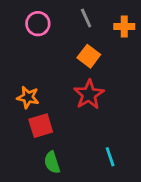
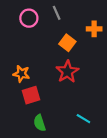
gray line: (86, 18) -> (57, 13), moved
orange cross: (124, 26) -> (94, 29), moved
cyan line: (110, 157) -> (83, 119), turned -40

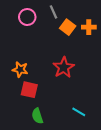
orange square: (67, 43) -> (68, 27), moved
red square: (31, 95) -> (29, 90), turned 30

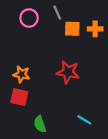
orange square: (68, 27) -> (72, 29), turned -35
red star: (64, 67) -> (68, 72), turned -30
red square: (29, 90) -> (19, 97), moved

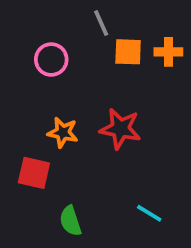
pink circle: (29, 18) -> (51, 60), moved
orange star: (21, 74) -> (63, 133), moved

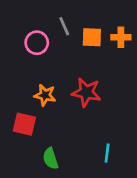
gray line: (101, 23) -> (64, 26), moved
cyan line: (149, 213) -> (107, 153), turned 66

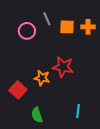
orange star: (45, 95) -> (42, 78), moved
red square: (24, 124) -> (18, 90), turned 30

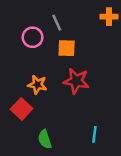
orange square: (67, 27) -> (67, 48), moved
orange cross: (88, 27) -> (109, 17), moved
orange star: (42, 78) -> (37, 85), moved

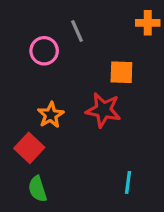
orange square: (67, 48) -> (121, 72), moved
orange star: (37, 85) -> (51, 115), turned 30
green semicircle: (45, 139) -> (38, 189), moved

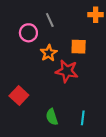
orange star: (51, 115) -> (49, 53), moved
green semicircle: (38, 189) -> (52, 117), moved

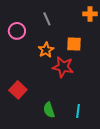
pink circle: (28, 33) -> (17, 31), moved

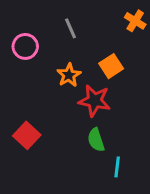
orange cross: (90, 14) -> (135, 21), turned 32
orange square: (74, 44) -> (111, 66), turned -35
green semicircle: (49, 110) -> (96, 140), moved

